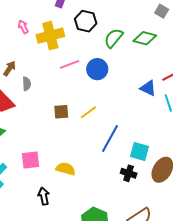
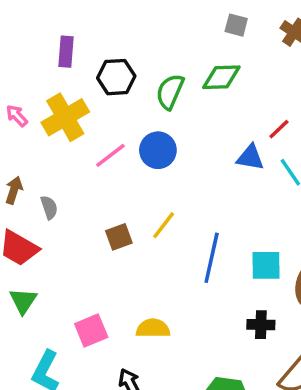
black cross: (129, 173) -> (261, 325), moved

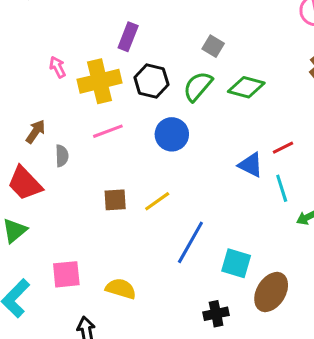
gray square: (236, 25) -> (213, 46), moved
purple rectangle: (66, 52) -> (128, 37), moved
black hexagon: (116, 77) -> (151, 81), moved
pink line: (110, 155) -> (108, 131), moved
black cross: (261, 325) -> (216, 314), turned -30

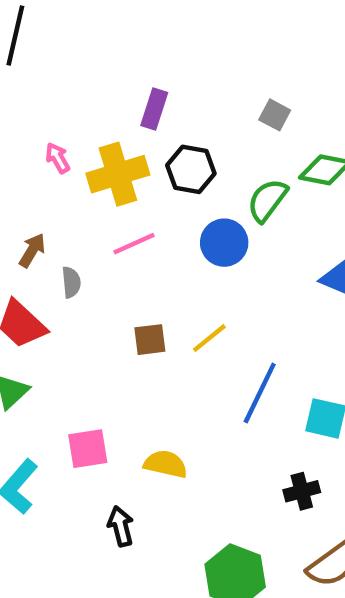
green semicircle: (198, 86) -> (267, 200), moved

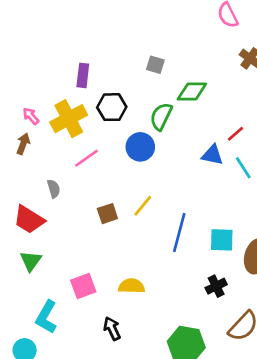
brown arrow: (32, 250) -> (23, 144), moved

